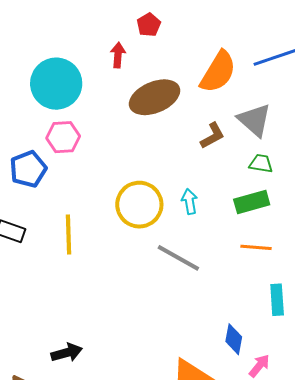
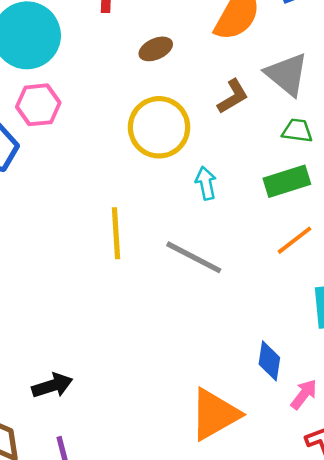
brown ellipse: (155, 97) -> (156, 49), size x0.5
yellow circle: (139, 205) -> (159, 127), moved
yellow line: (68, 235) -> (116, 233), moved
orange line: (256, 247) -> (295, 240), turned -40

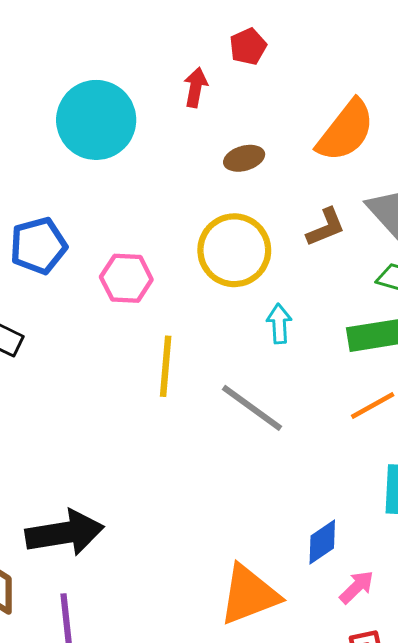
pink hexagon: (38, 105) -> (126, 278), moved
blue diamond: (269, 361) -> (322, 542), turned 39
black arrow: (52, 386) -> (65, 533), size x1.6

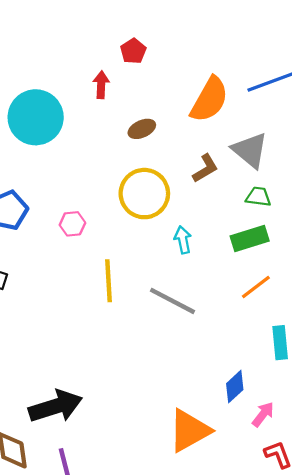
pink hexagon: (126, 278) -> (72, 224), size x0.7

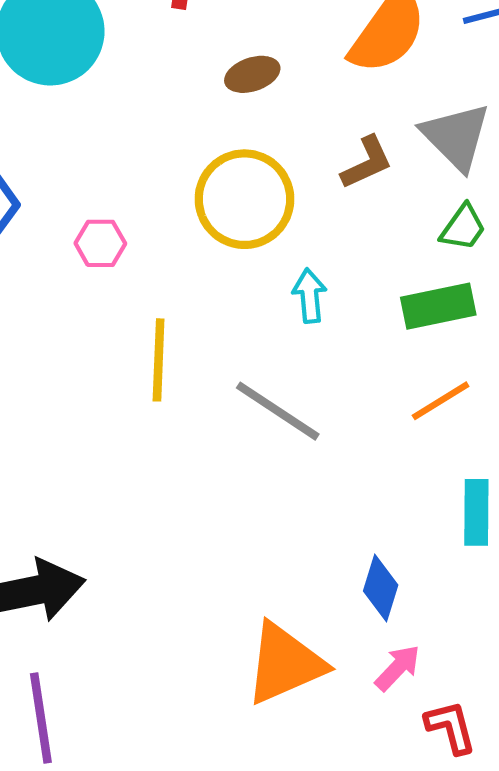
green trapezoid: (258, 197) -> (463, 228), turned 112
blue diamond: (235, 387) -> (381, 588), turned -36
pink arrow: (263, 414) -> (398, 668), moved

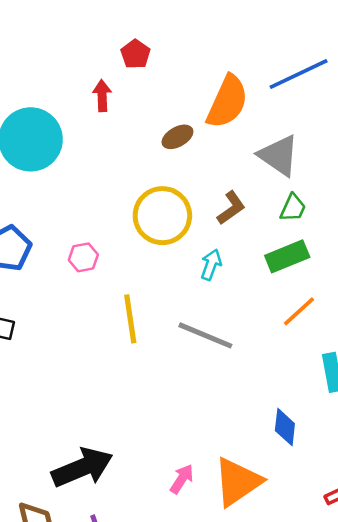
brown ellipse: (252, 74) -> (177, 137), moved
brown L-shape: (367, 163) -> (231, 208), moved
cyan arrow: (310, 296) -> (211, 265), turned 36
pink arrow: (398, 668) -> (182, 479), moved

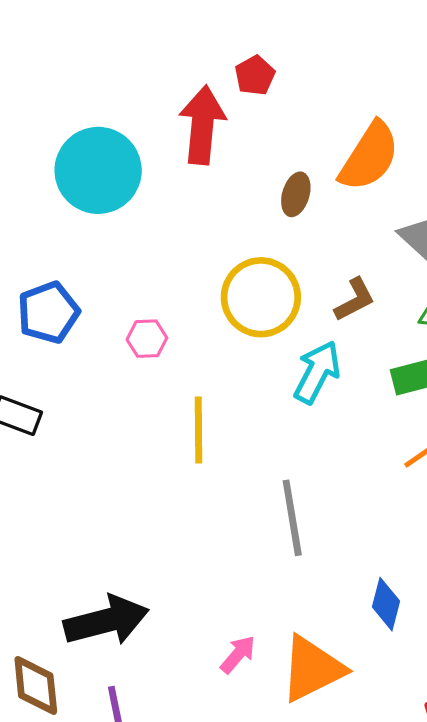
red arrow: (102, 96) -> (202, 125), size x1.8
brown ellipse: (177, 137) -> (296, 194), turned -52
cyan arrow: (211, 265) -> (317, 372), size x1.5
gray line: (205, 335) -> (292, 518), moved, turned 50

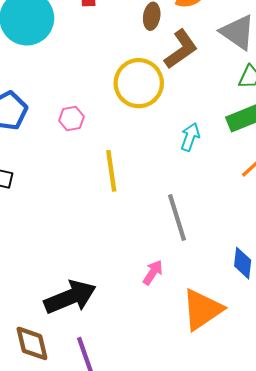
brown L-shape: (355, 300) -> (181, 49), moved, size x1.4
cyan arrow: (317, 372) -> (190, 137), moved, size x0.7
pink arrow: (238, 654) -> (153, 272), moved

